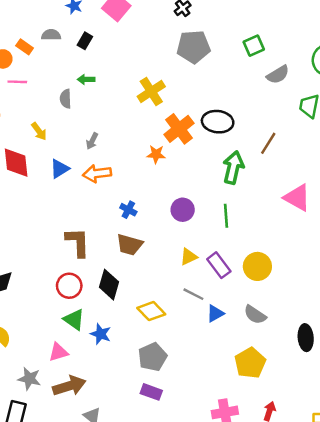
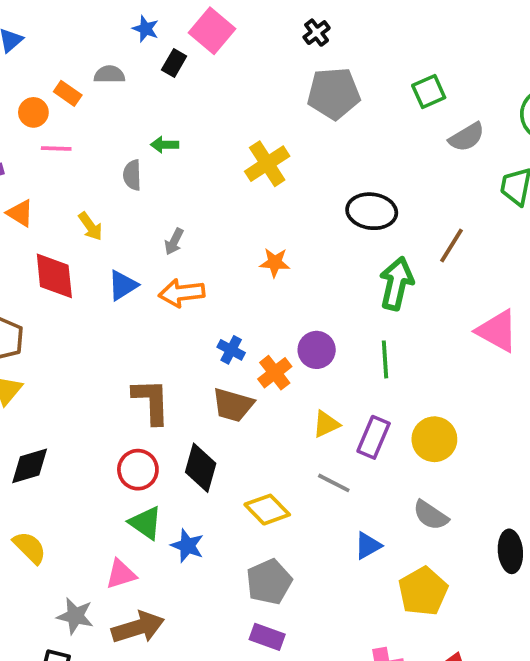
black rectangle: (85, 41) -> (174, 63), moved
orange cross: (179, 129) -> (275, 373), moved, size x0.7
purple rectangle: (219, 265) -> (374, 437), turned 60
blue triangle: (215, 313) -> (368, 546), moved

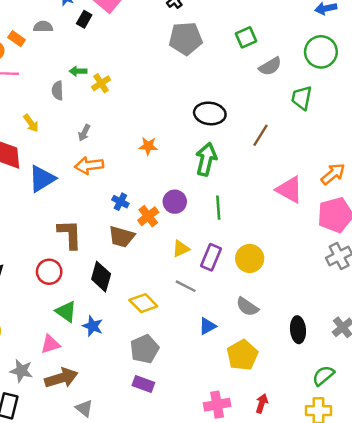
yellow cross: (267, 164) -> (101, 83), moved, size x0.7
green arrow: (396, 283) -> (206, 159), moved
blue triangle: (123, 285) -> (42, 179), moved, size x1.4
red circle: (138, 470) -> (49, 272), moved

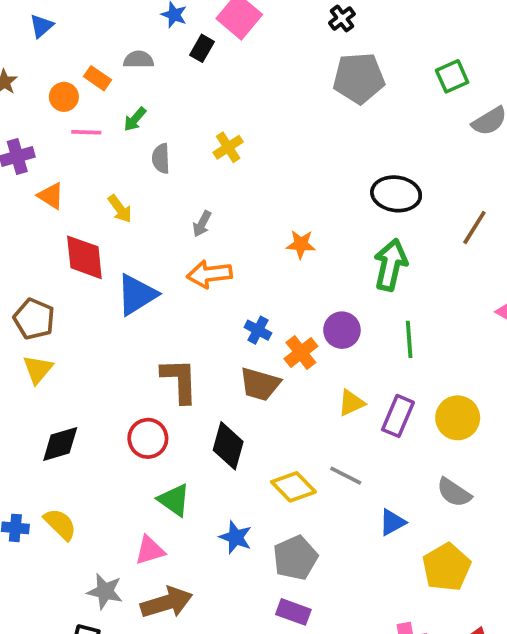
green arrow: (78, 71) -> (135, 119), moved, turned -49
gray line: (186, 286) -> (346, 476), moved
blue star: (93, 326) -> (236, 537), moved

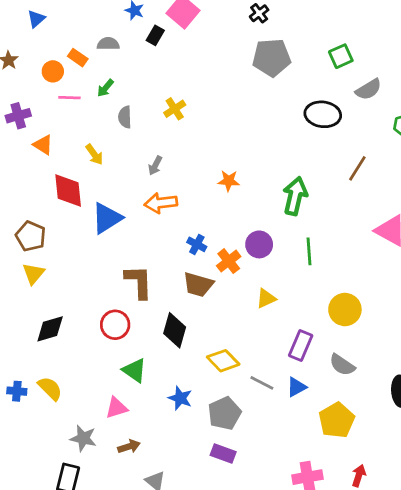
black ellipse: (396, 194) -> (323, 114), moved
purple rectangle: (398, 416) -> (301, 346), moved
gray line: (346, 476) -> (262, 383), moved
brown arrow: (167, 603) -> (129, 447), size x0.6

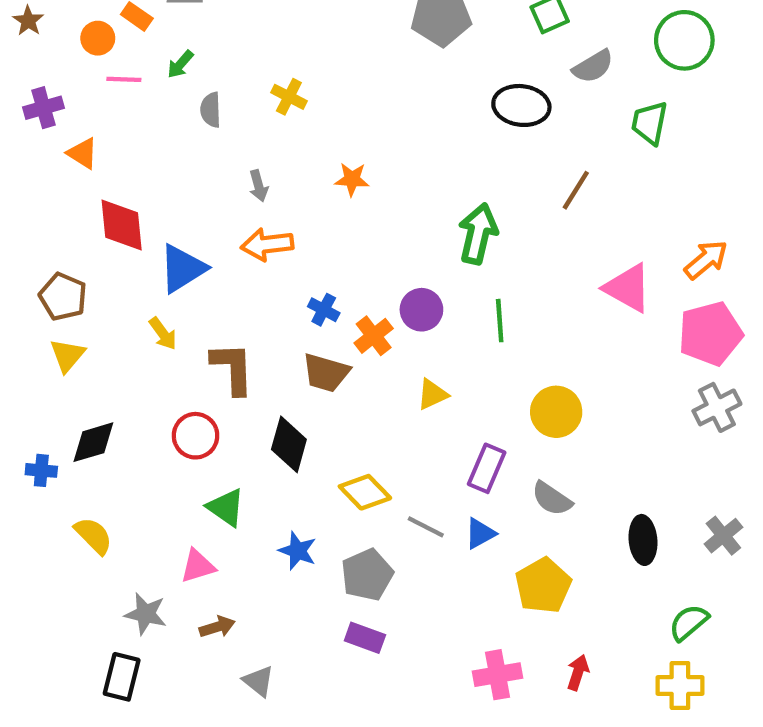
yellow cross: (175, 109) -> (289, 97), turned -30
yellow arrow: (94, 154) -> (163, 334), moved
gray arrow: (155, 166) -> (259, 186), turned -42
orange star: (229, 181) -> (352, 179), moved
blue cross: (17, 391) -> (41, 470), moved

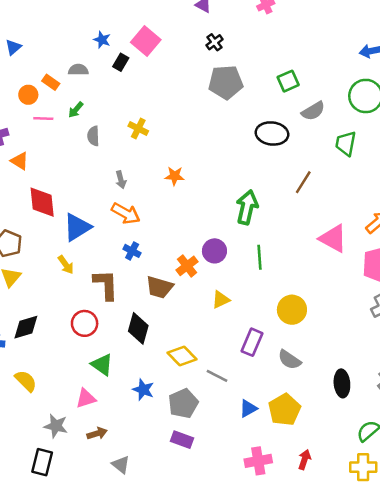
orange arrow: (267, 245) -> (126, 213), turned -144
blue cross: (324, 310) -> (132, 251), moved
blue triangle: (480, 533) -> (248, 408), moved

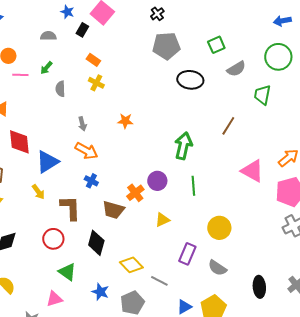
orange rectangle: (51, 82) -> (93, 60), moved
black ellipse: (272, 133) -> (190, 80), moved

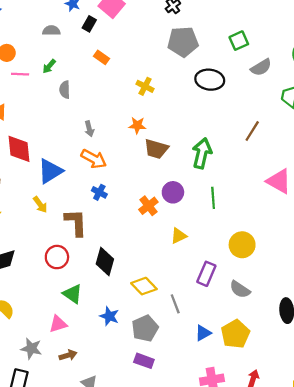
yellow cross: (96, 83) -> (145, 86), moved
brown trapezoid: (113, 210) -> (156, 149), moved
gray line: (159, 281) -> (175, 304), turned 42

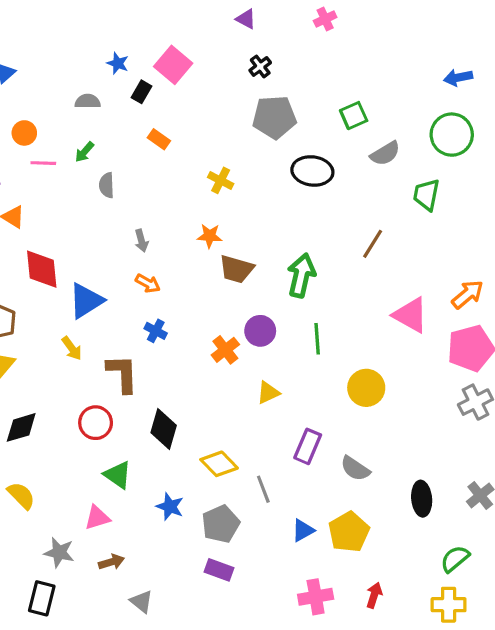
orange arrow: (94, 159) -> (148, 283), size x0.7
yellow circle: (242, 245) -> (366, 388), moved

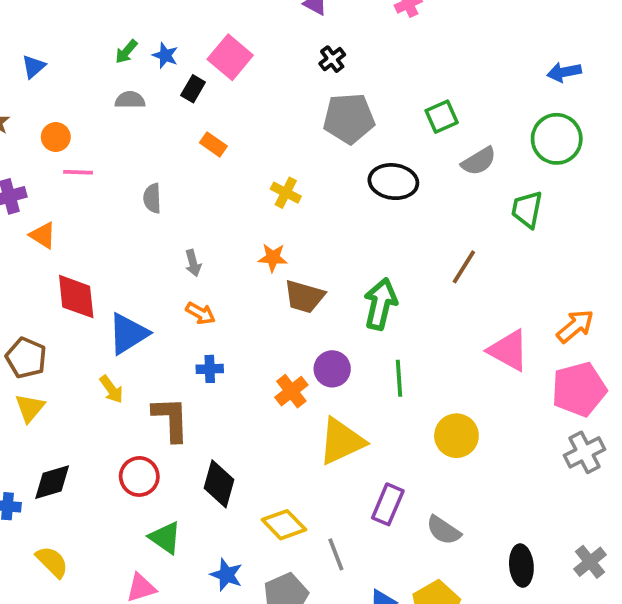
green arrow: (84, 152) -> (126, 52), moved
blue cross: (156, 331) -> (210, 369), turned -30
yellow triangle: (268, 393) -> (341, 441), size x1.8

